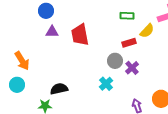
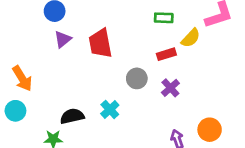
purple triangle: (52, 32) -> (63, 39), turned -40
gray circle: (115, 61) -> (137, 78), moved
cyan cross: (106, 84) -> (110, 109), moved

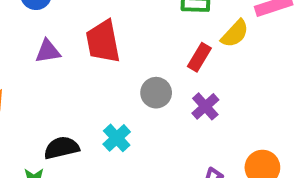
purple triangle: (63, 39) -> (48, 51), moved, turned 30
red rectangle: (166, 54) -> (199, 57), turned -42

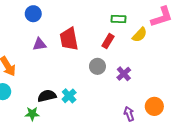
red rectangle: (199, 57) -> (108, 41), moved
cyan cross: (117, 138) -> (69, 96), moved

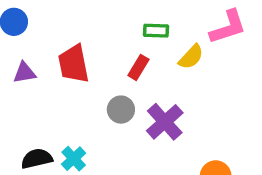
purple cross: (124, 74) -> (165, 122), size x1.5

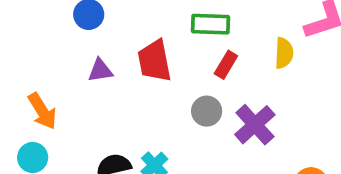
green rectangle: (156, 31) -> (210, 24), moved, size x1.4
yellow semicircle: (191, 57) -> (284, 53), turned -40

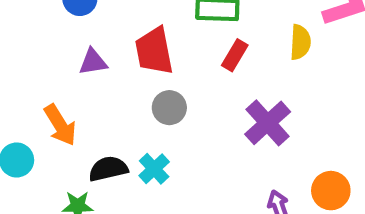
orange arrow: (42, 111) -> (60, 125), moved
gray circle: (207, 111) -> (169, 108), moved

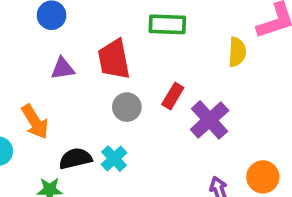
red rectangle: (235, 55) -> (173, 96), moved

